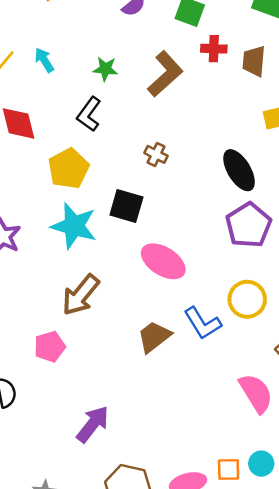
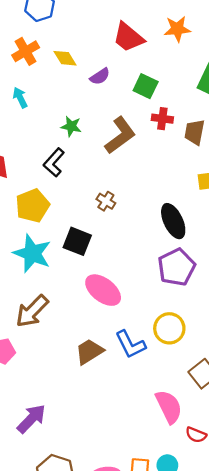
cyan arrow: (44, 60) -> (20, 98), moved

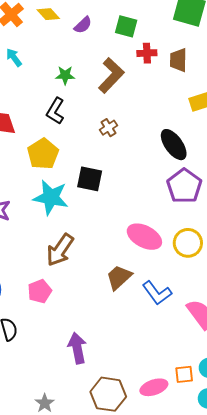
brown cross: (106, 201) -> (108, 128), moved, turned 36
pink ellipse: (103, 290) -> (144, 237), moved
blue L-shape: (130, 344) -> (157, 293), moved
purple arrow: (31, 419) -> (77, 348), turned -44

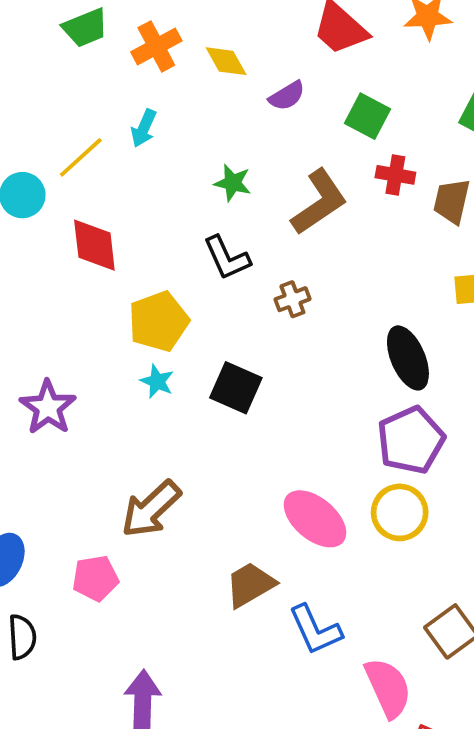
cyan arrow: (14, 57) -> (144, 128), turned -132
black L-shape: (55, 111) -> (227, 258), moved, turned -68
cyan star: (51, 197) -> (157, 381), moved, size x0.5
yellow circle: (188, 243) -> (400, 512), moved

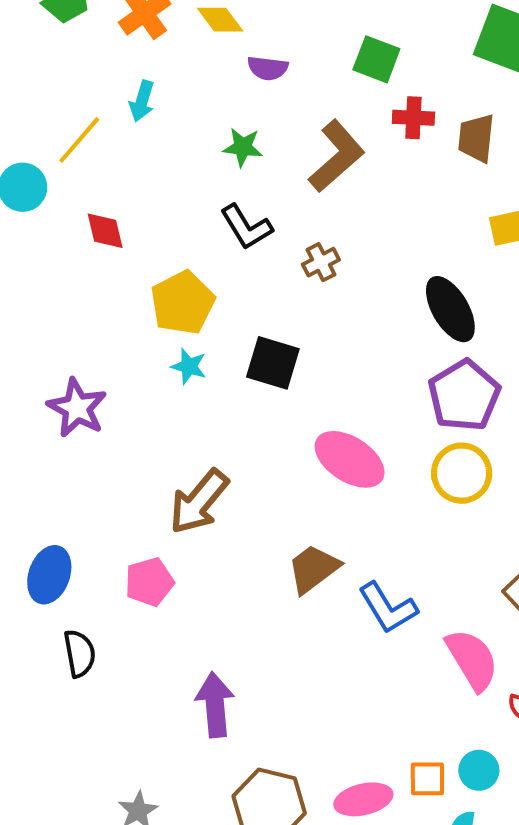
purple semicircle: (287, 96) -> (268, 68), moved, turned 45
red diamond: (94, 245) -> (105, 231), size x0.7
pink ellipse: (315, 519) -> (350, 459), moved

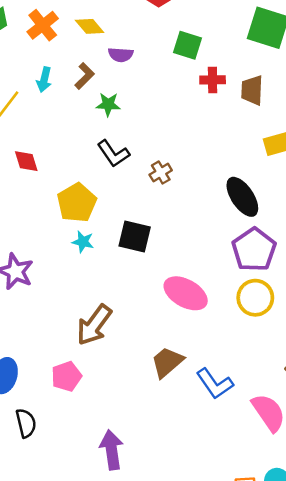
brown L-shape: (337, 156) -> (85, 76), moved, size x0.6

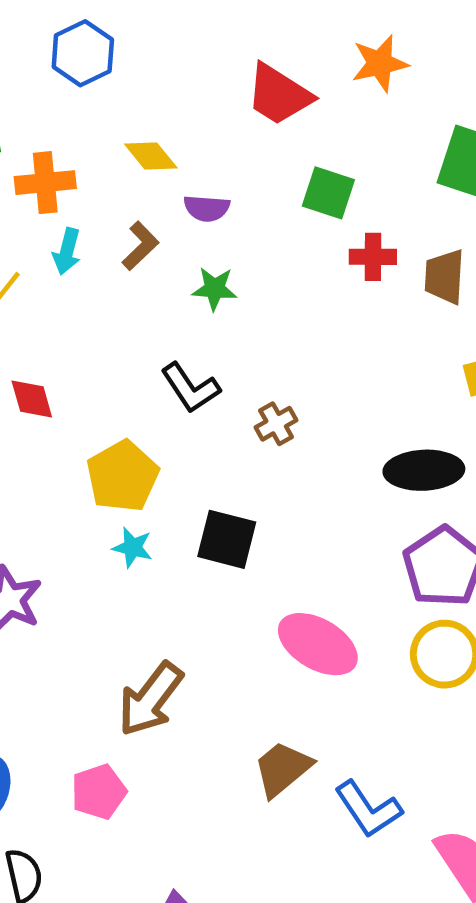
orange cross: (43, 25) -> (45, 183), moved, turned 32
green star: (108, 104) -> (215, 289), moved
black ellipse: (242, 197) -> (424, 470), turned -60

